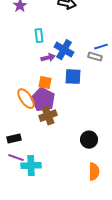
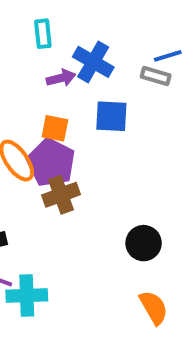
orange semicircle: (94, 172) -> (154, 308), turned -30

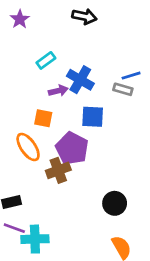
cyan rectangle: (43, 34) -> (46, 60), turned 60
orange square: (55, 128) -> (43, 118), moved
purple pentagon: (51, 163) -> (72, 148), moved

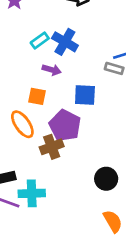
blue cross: (80, 80) -> (65, 42), moved
purple arrow: (58, 91) -> (52, 70), turned 30
cyan cross: (35, 239) -> (32, 193), moved

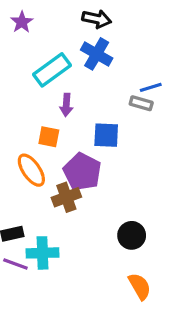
cyan rectangle: (40, 40) -> (52, 70), size x1.6
blue cross: (65, 42) -> (97, 54), moved
purple arrow: (52, 70) -> (66, 105), turned 78

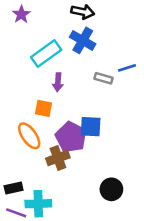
gray rectangle: (141, 103) -> (104, 78), moved
blue square: (106, 135) -> (91, 127), moved

